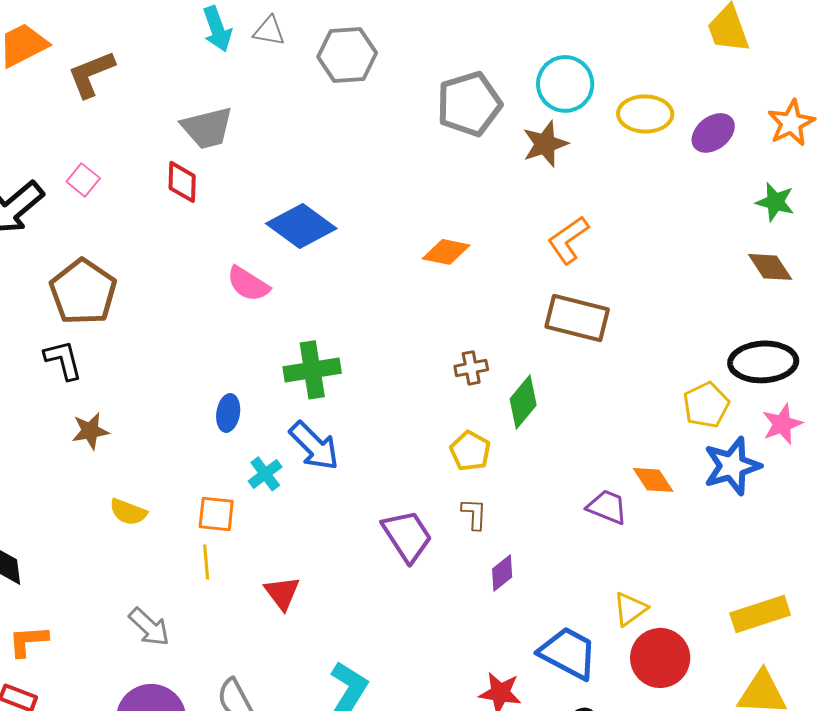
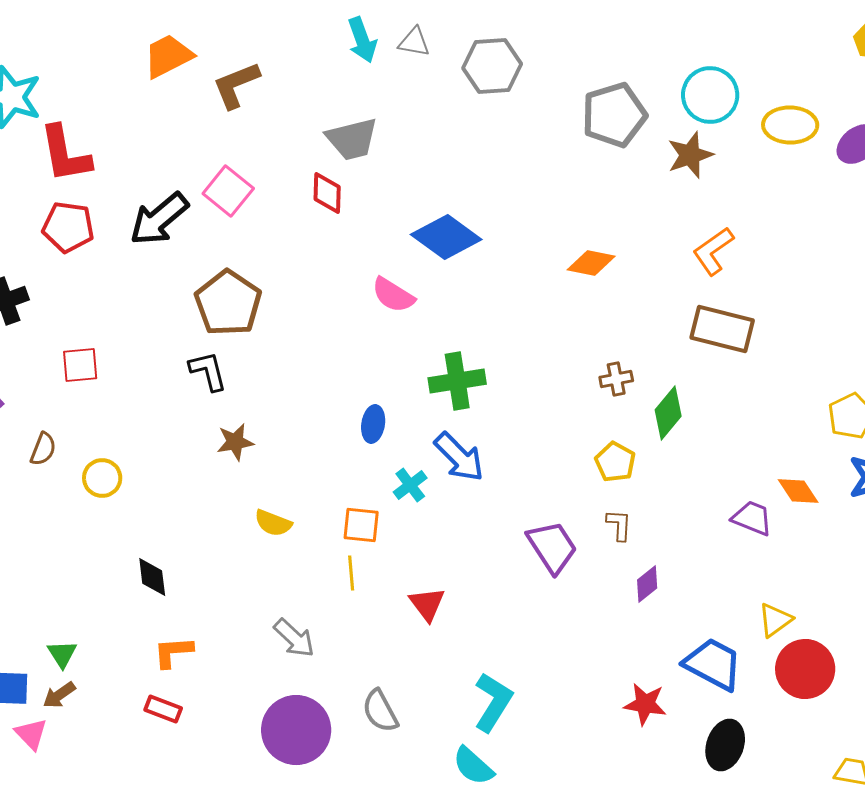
pink square: (83, 180) -> (228, 191), size x1.5

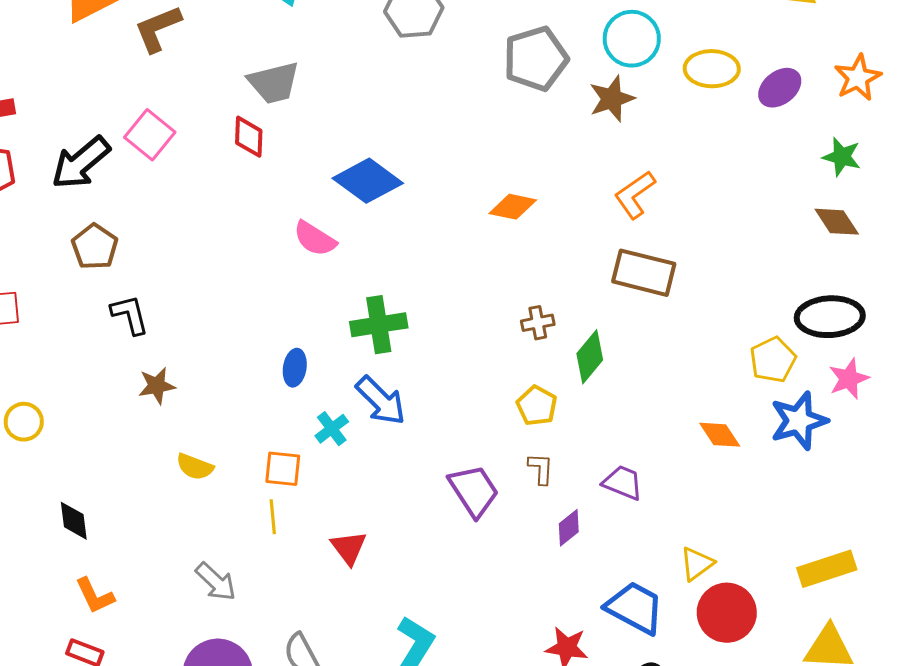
brown pentagon: (228, 303) -> (95, 247), moved, size x0.7
purple trapezoid: (752, 518) -> (623, 483), moved
orange L-shape: (173, 652) -> (95, 596), turned -111

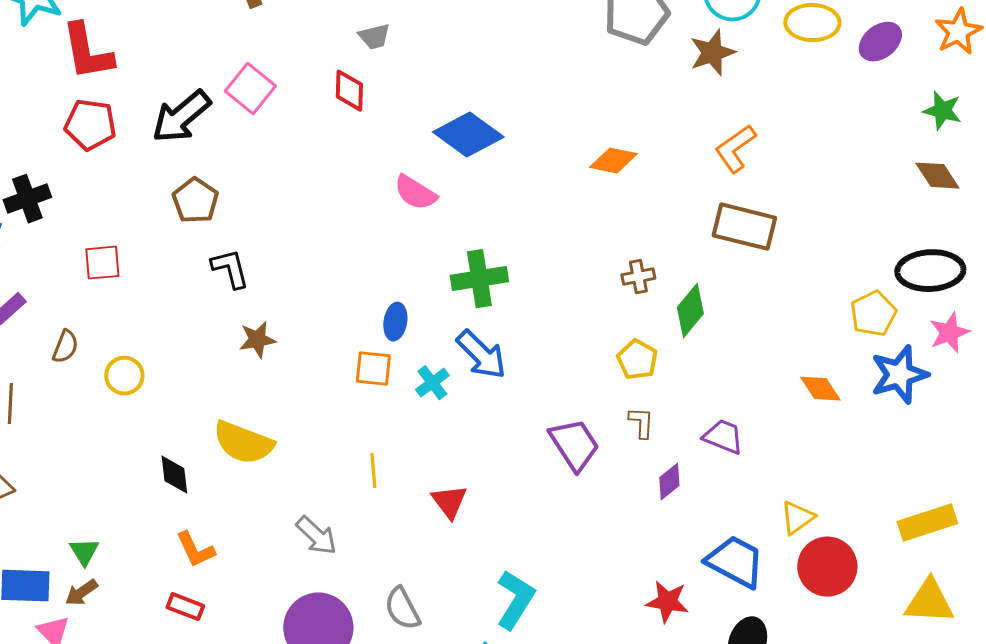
gray trapezoid: (274, 83) -> (374, 37), size x0.6
yellow semicircle: (195, 467) -> (243, 443), moved, size x1.6
orange square: (283, 469) -> (373, 369), moved

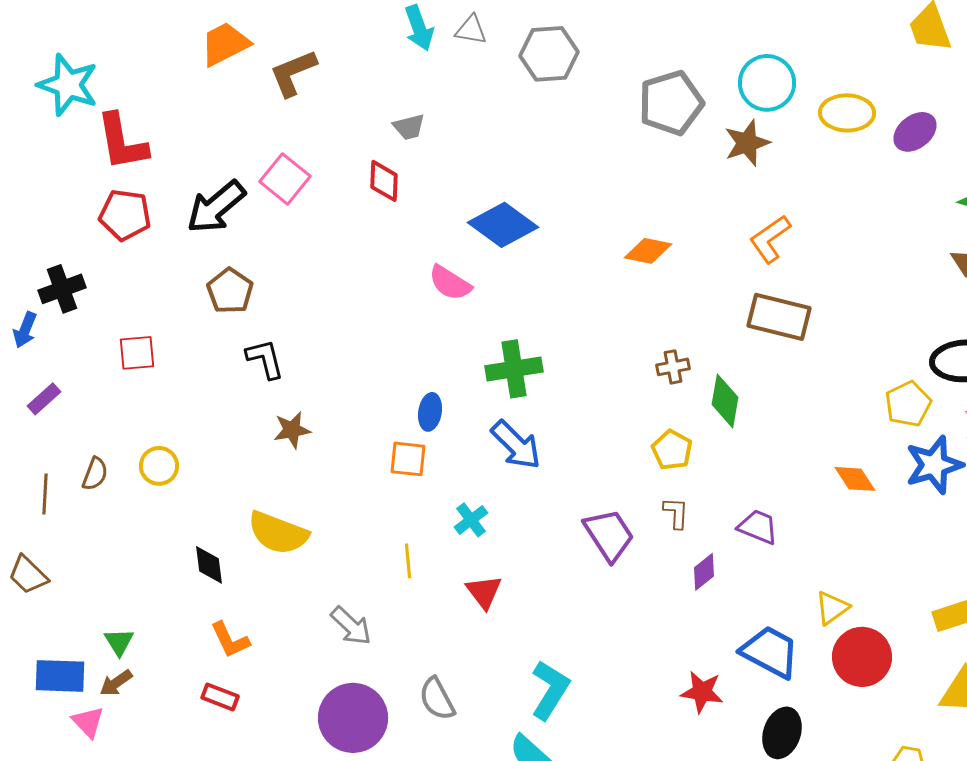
green diamond: (690, 311) -> (725, 401), turned -30
brown semicircle: (65, 347) -> (95, 474), moved
cyan cross: (432, 383) -> (471, 520), moved

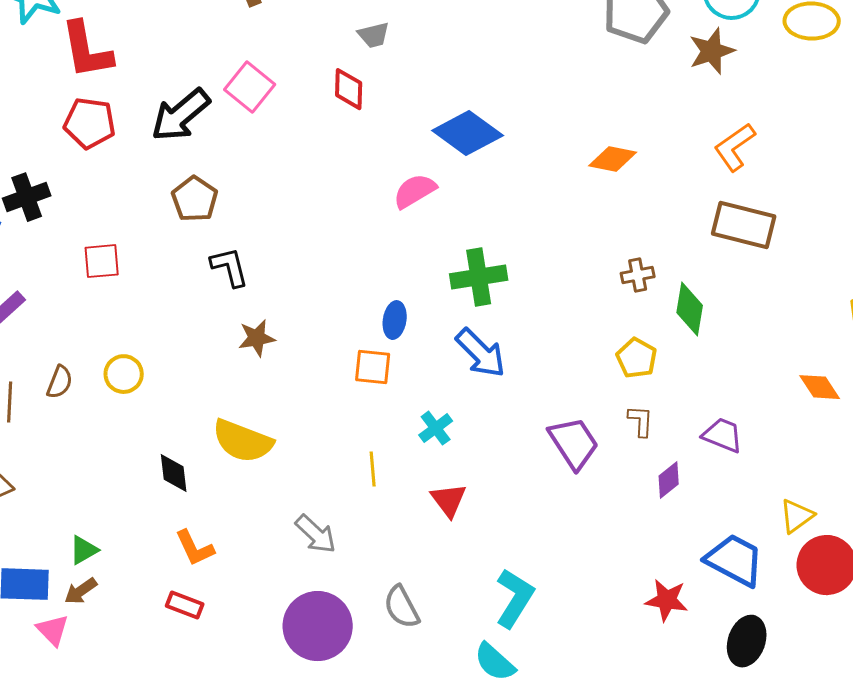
pink semicircle: (450, 283) -> (415, 191), turned 117
green triangle: (119, 642) -> (84, 550), turned 32

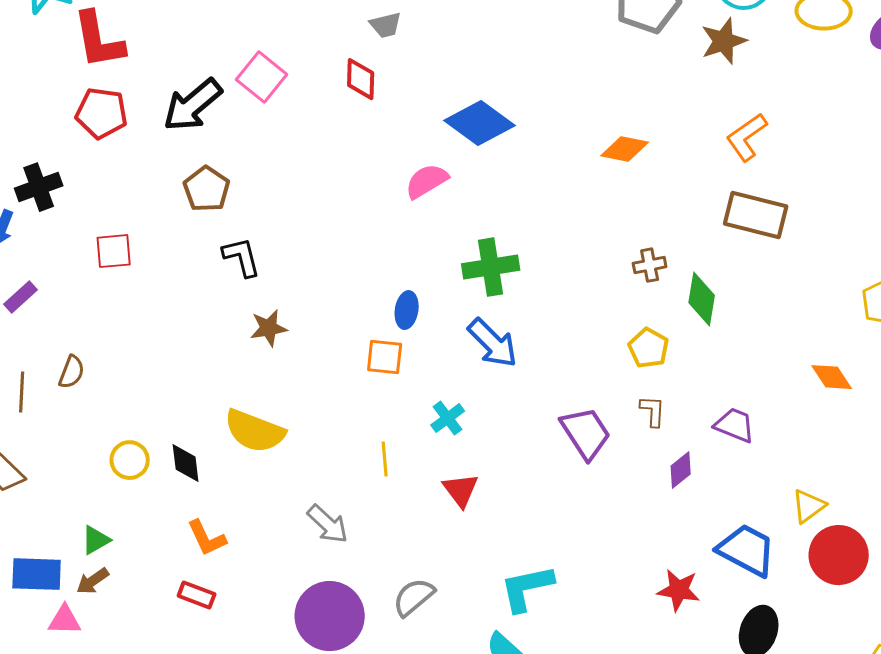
yellow circle: (124, 374) -> (130, 460), moved
cyan L-shape: (515, 598) -> (527, 588), turned -134
gray semicircle: (402, 607) -> (414, 597), turned 78
pink triangle: (53, 630) -> (65, 620), turned -45

